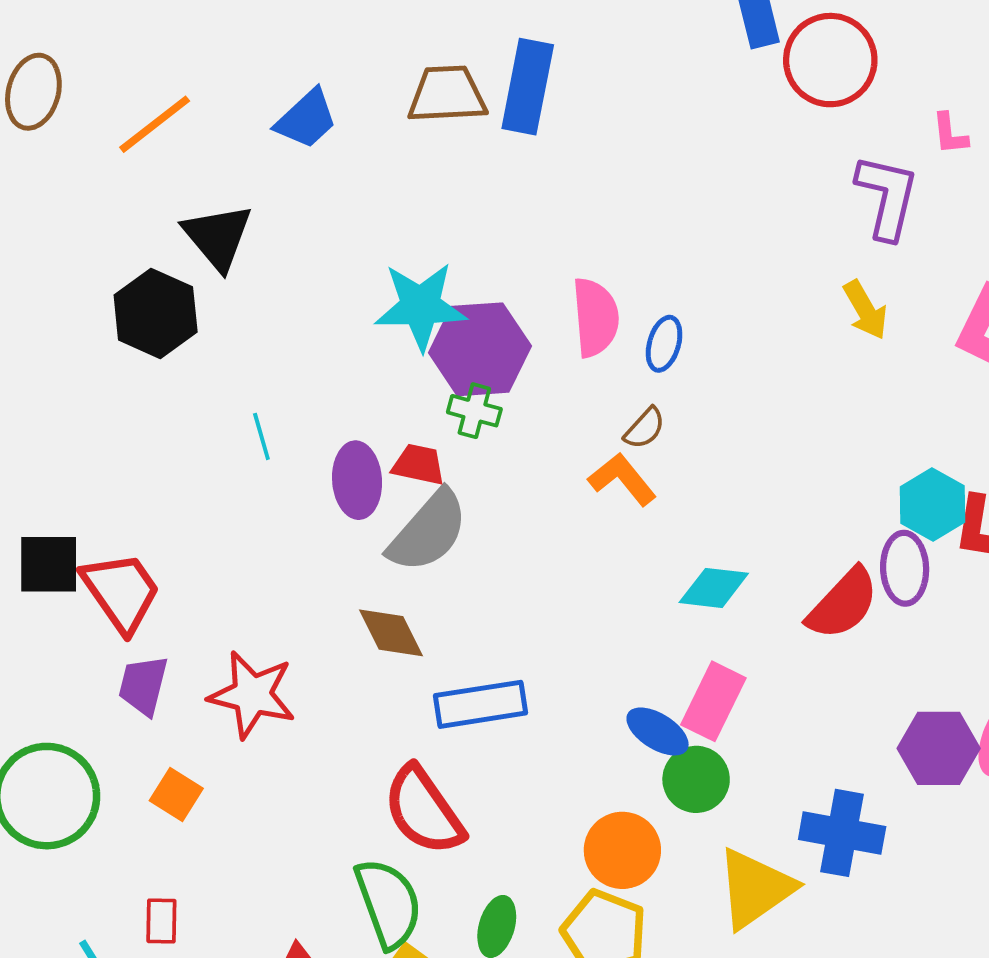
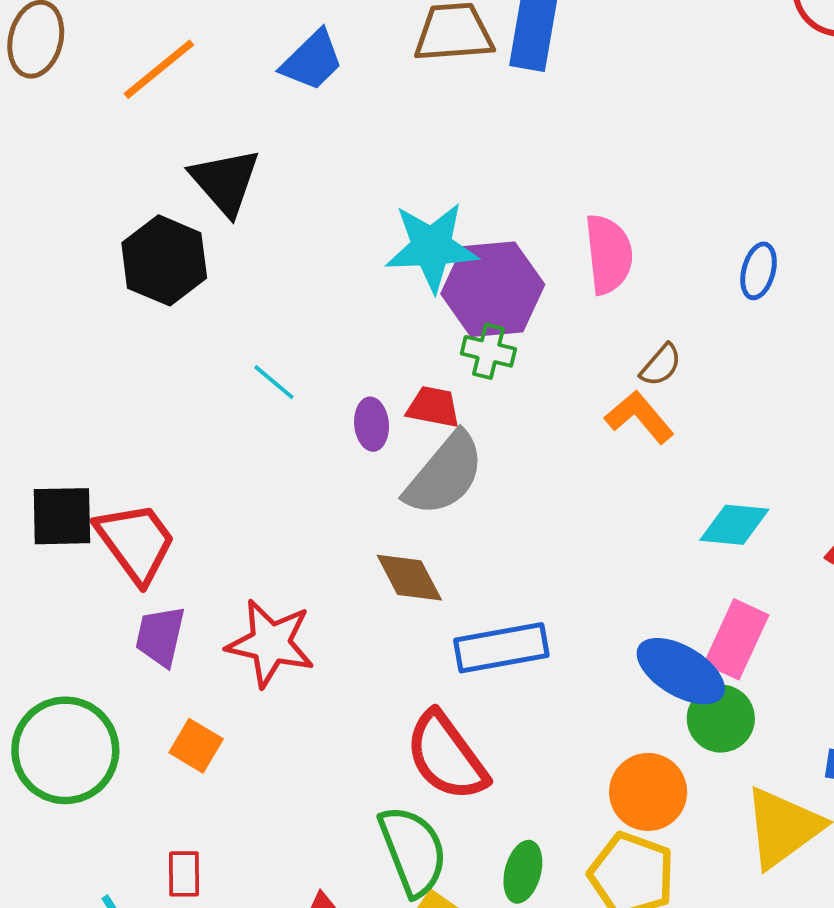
blue ellipse: (664, 344) -> (759, 271), moved
cyan line: (261, 436) -> (274, 382), turned -33
purple ellipse: (357, 480) -> (372, 424), size x0.7
blue ellipse: (658, 731) -> (681, 671), size x1.4

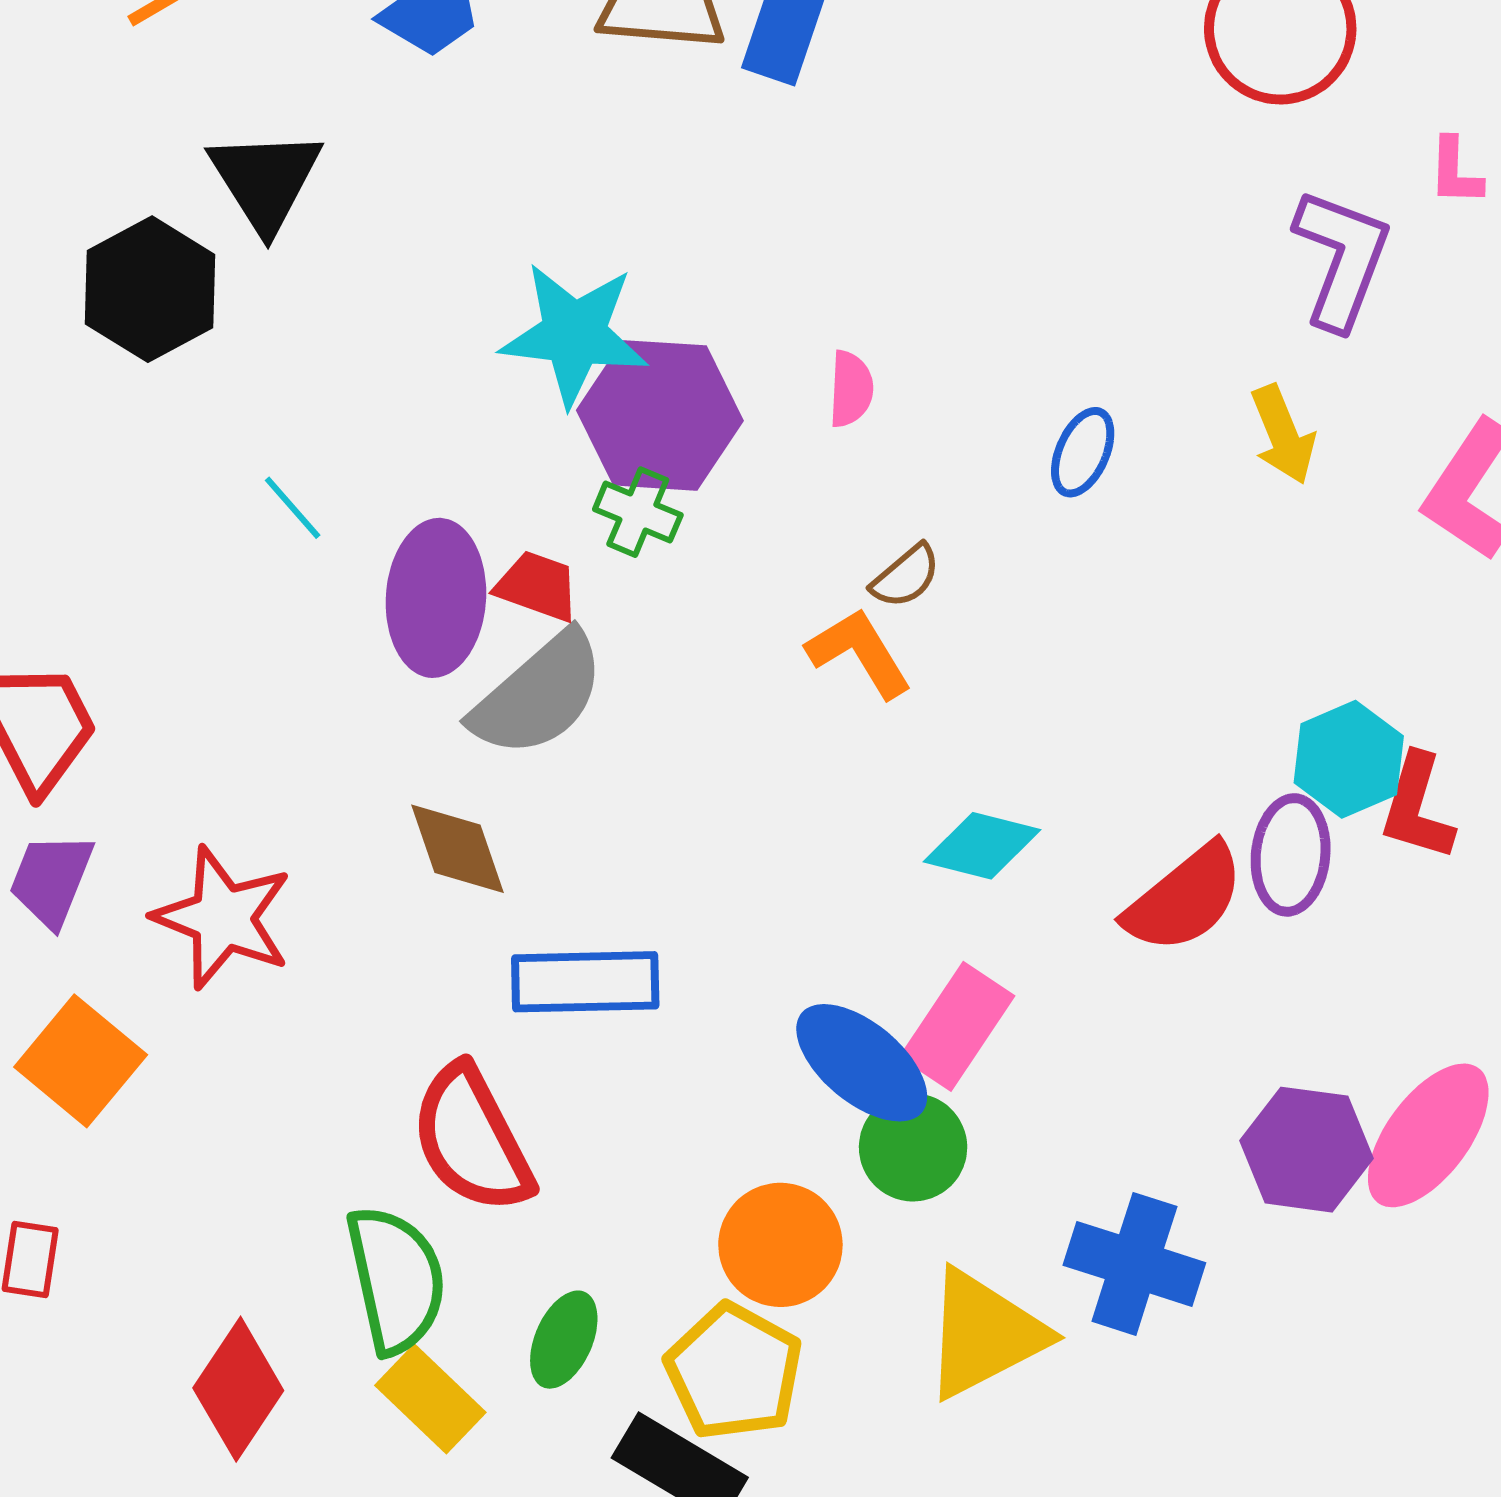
pink semicircle: (609, 254) -> (851, 389), size x0.6
purple ellipse: (372, 424) -> (436, 598), size x1.8
orange square: (196, 746) -> (81, 1061), size x1.5

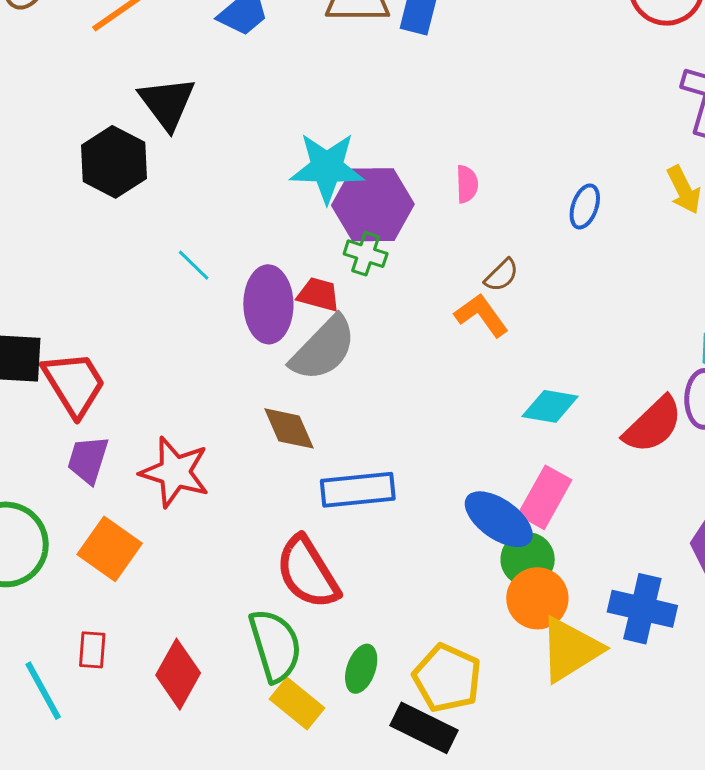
orange circle: (780, 1245) -> (537, 598), moved
red diamond: (238, 1389) -> (178, 674), moved

